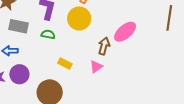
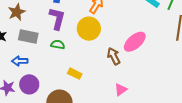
brown arrow: (104, 46) -> (114, 56), turned -42
pink triangle: (96, 67) -> (121, 90), moved

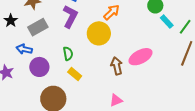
gray rectangle: (28, 36) -> (38, 27), turned -54
green semicircle: (58, 45) -> (68, 54), moved, turned 56
purple circle: (29, 84) -> (39, 67), moved

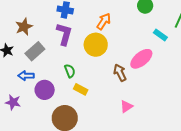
cyan rectangle: (167, 22) -> (160, 35), moved

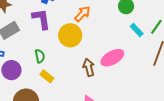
purple L-shape: (64, 34) -> (41, 19), turned -35
cyan rectangle: (160, 35) -> (137, 30), moved

